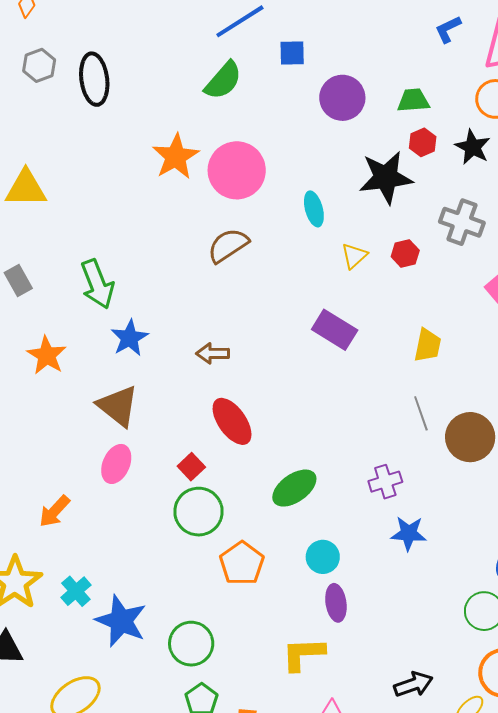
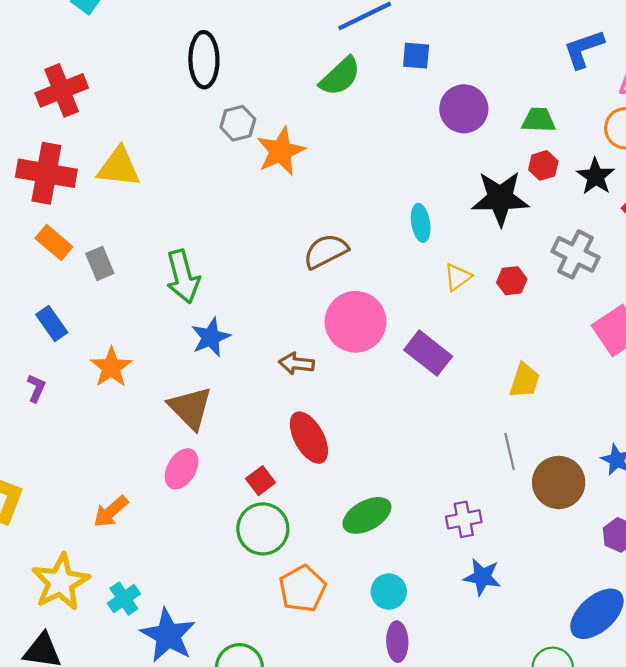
blue L-shape: (448, 29) -> (584, 49), size x1.4
gray hexagon: (39, 65) -> (238, 123), moved
pink circle: (237, 170) -> (356, 322), moved
orange star: (47, 355) -> (111, 367), moved

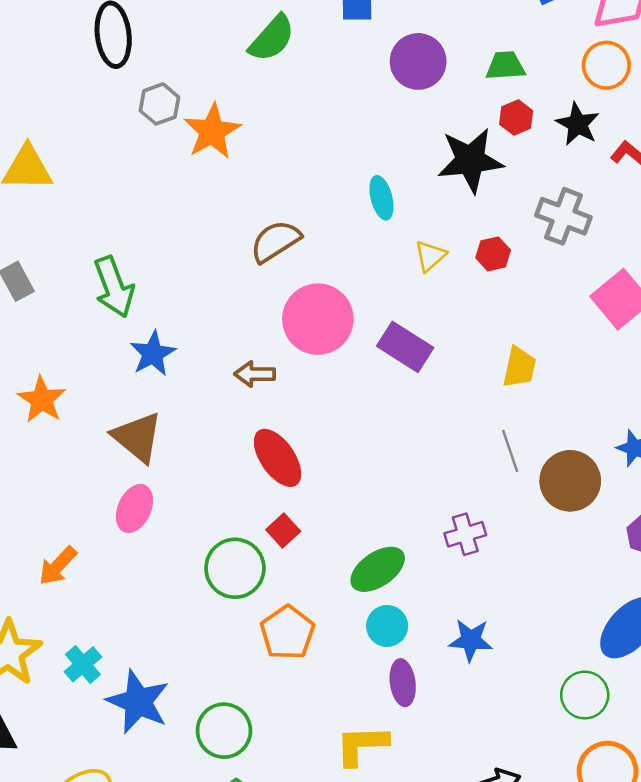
red square: (261, 481) -> (283, 531), moved
green ellipse: (367, 515) -> (378, 569), moved
blue star: (482, 577) -> (471, 640), moved

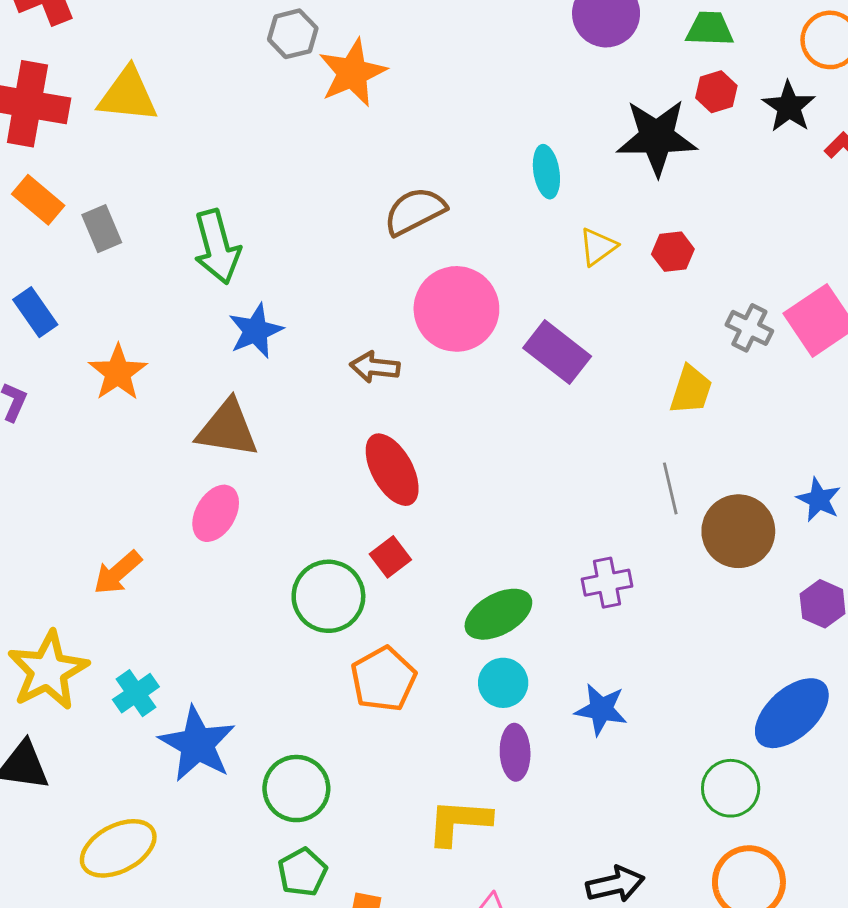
gray cross: (563, 216) -> (749, 328), moved, size x0.7
brown triangle: (137, 437) -> (227, 429), turned -36

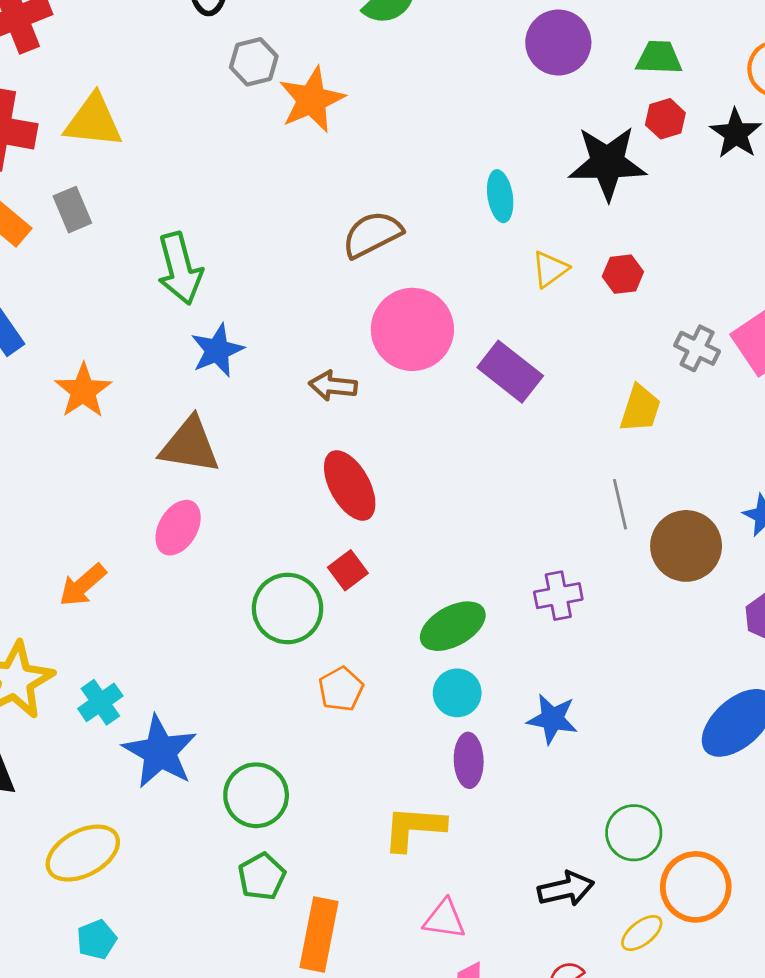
gray rectangle: (102, 229) -> (72, 210), moved
orange pentagon: (383, 679) -> (341, 689), size x0.7
green circle: (731, 788) -> (634, 833), moved

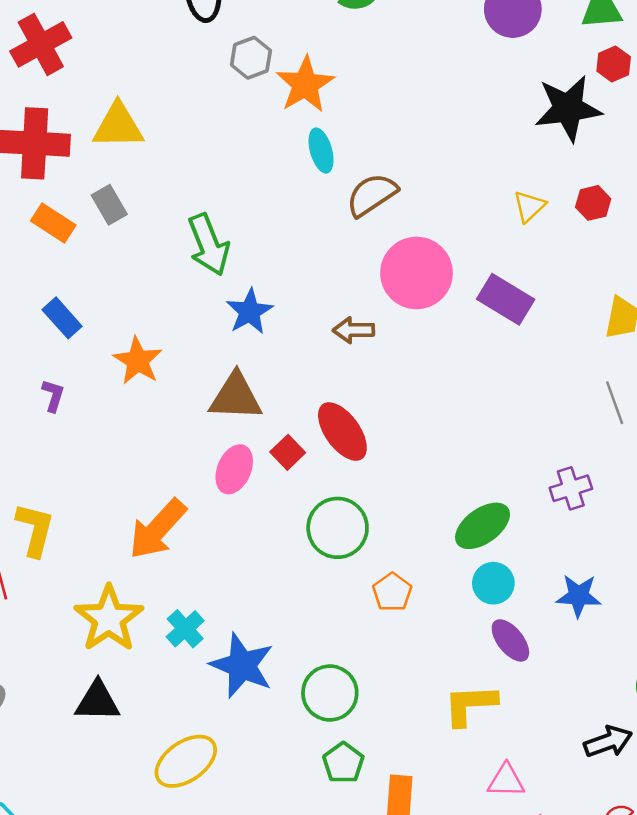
cyan ellipse: (500, 196) -> (321, 151), moved
red ellipse: (350, 485) -> (342, 432), moved
red square: (348, 570) -> (288, 452), moved
orange arrow: (83, 585) -> (158, 529), size x1.5
purple ellipse: (469, 760) -> (510, 640), turned -30

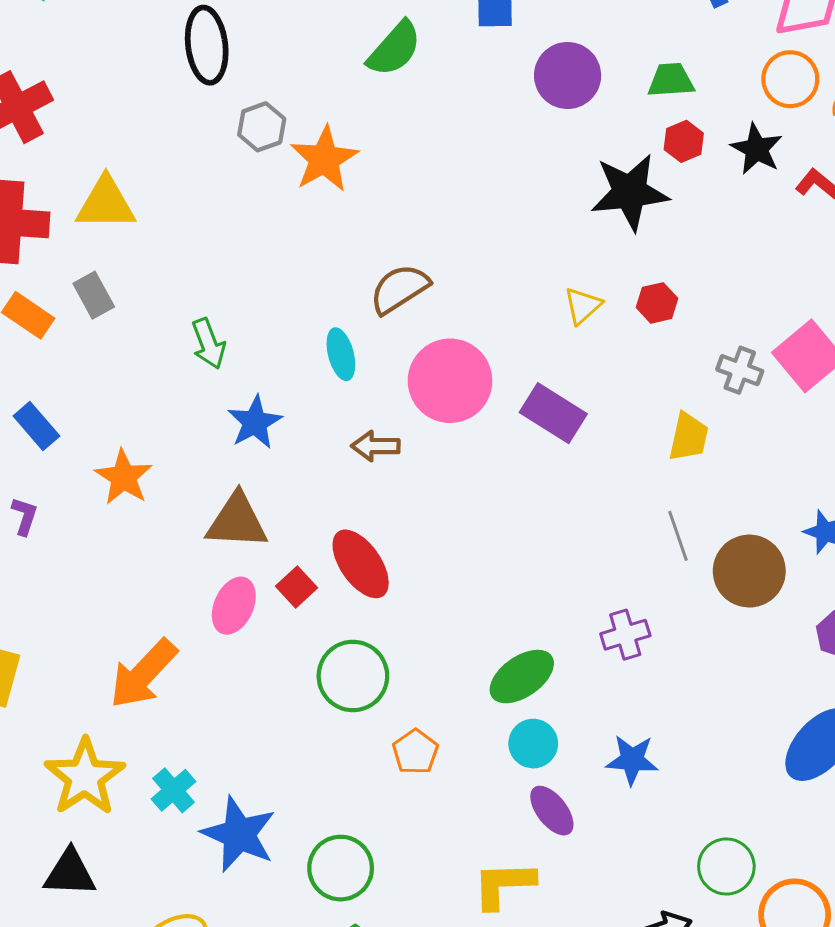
cyan ellipse: (321, 151) -> (341, 354), moved
green arrow: (209, 245) -> (209, 344), size x0.7

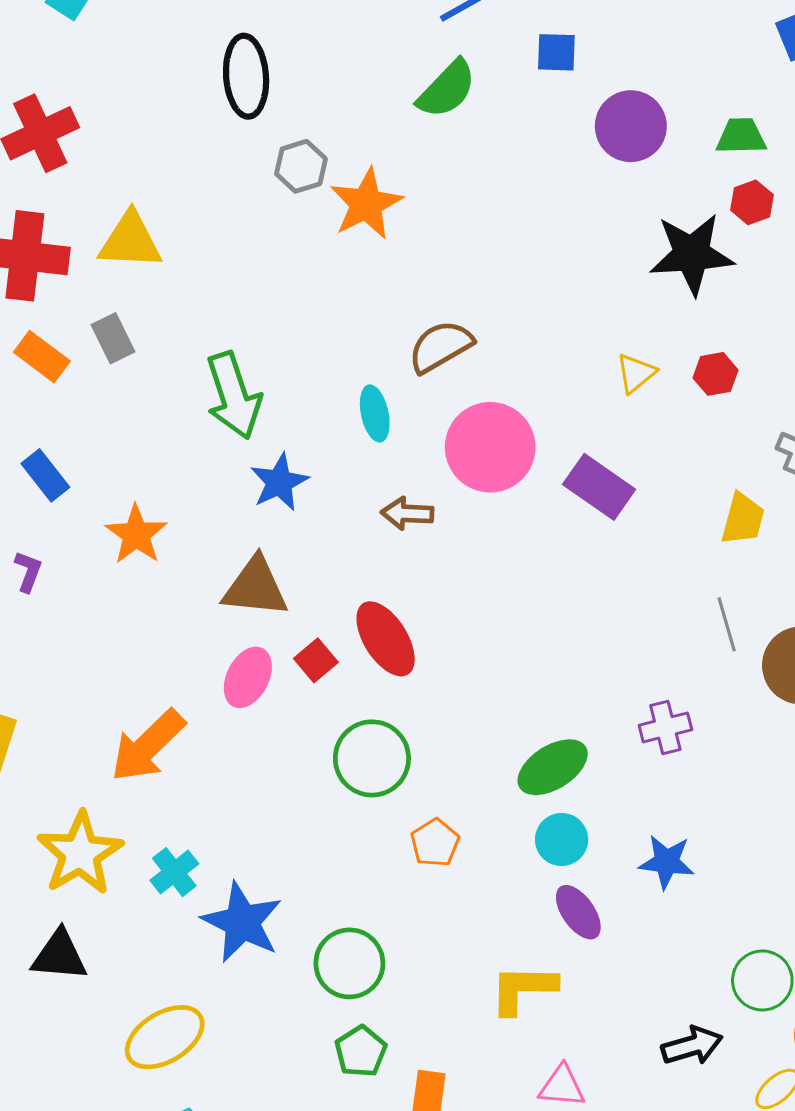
green arrow: (209, 344) -> (234, 396), size x1.6

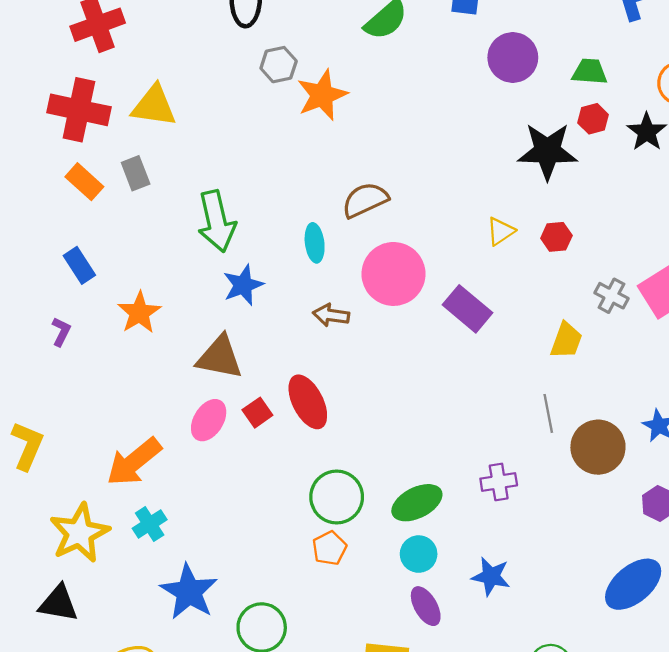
green circle: (372, 758) -> (337, 497), moved
cyan cross: (174, 872) -> (150, 524), moved

